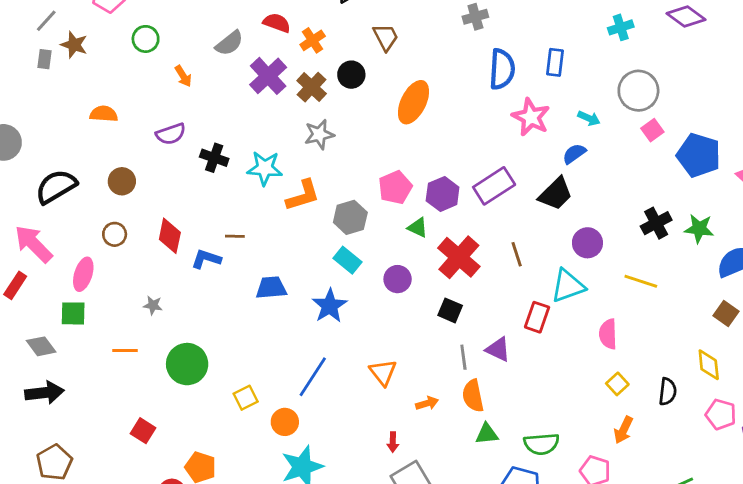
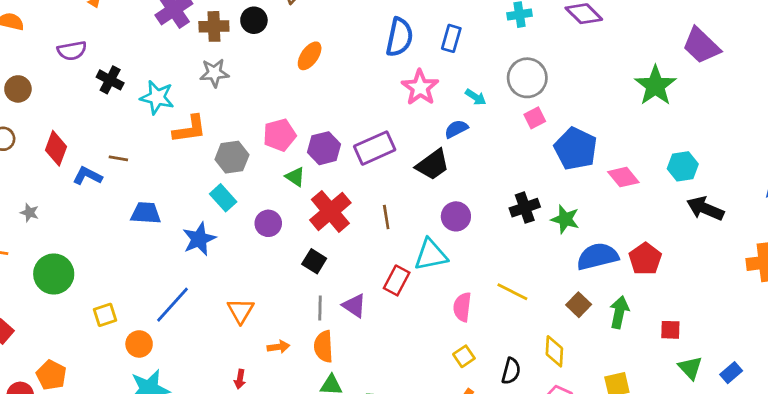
brown cross: (312, 87) -> (214, 26), turned 36
orange ellipse: (413, 102) -> (310, 56), size x0.7
yellow line: (641, 281) -> (512, 292), moved

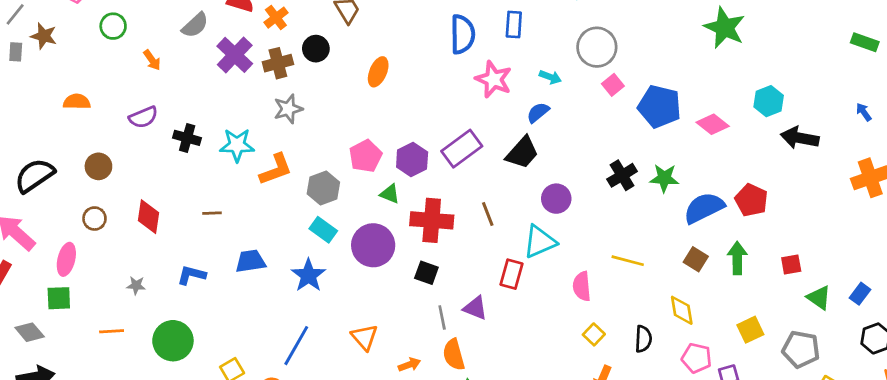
blue L-shape: (87, 176) -> (191, 275), moved
red cross: (330, 211) -> (432, 220), turned -33
purple circle: (268, 223) -> (373, 245), size x1.6

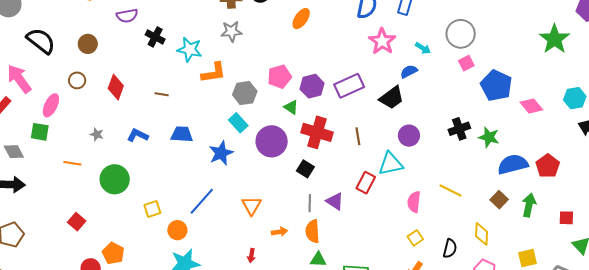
black semicircle: (35, 175) -> (41, 41), turned 60

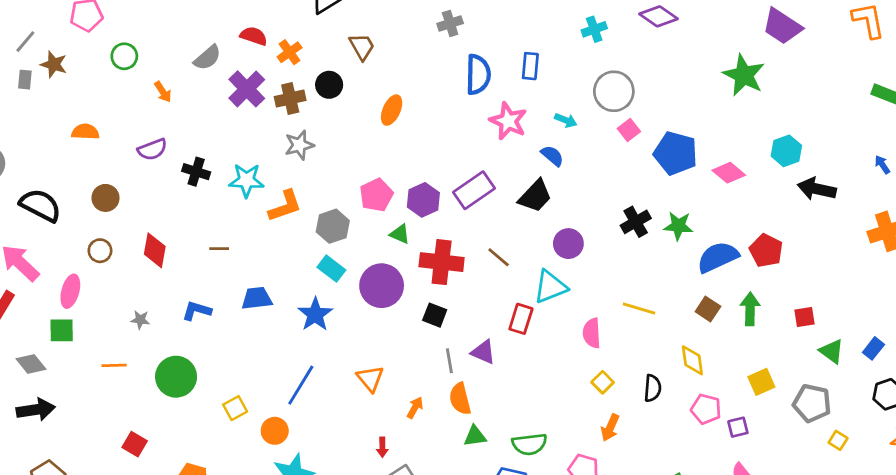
blue semicircle: (409, 72) -> (552, 156), turned 78
brown line: (358, 136) -> (499, 257), turned -30
orange arrow: (279, 232) -> (415, 408), turned -42

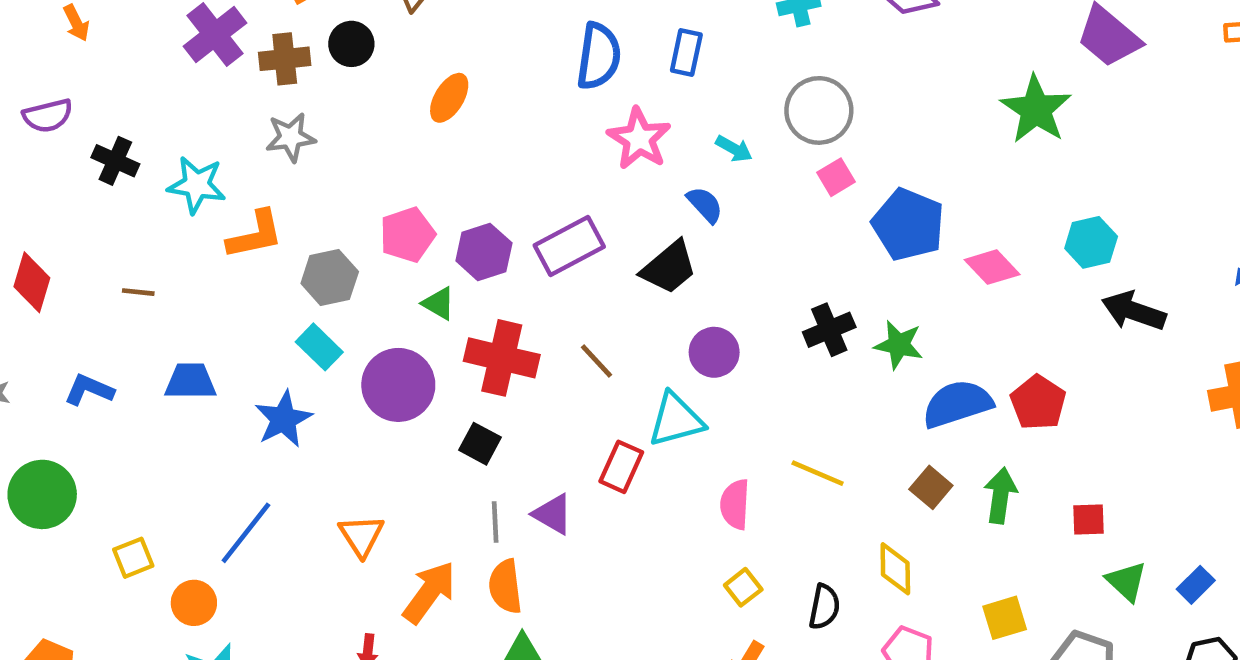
orange arrow: (415, 408) -> (429, 592), size x1.8

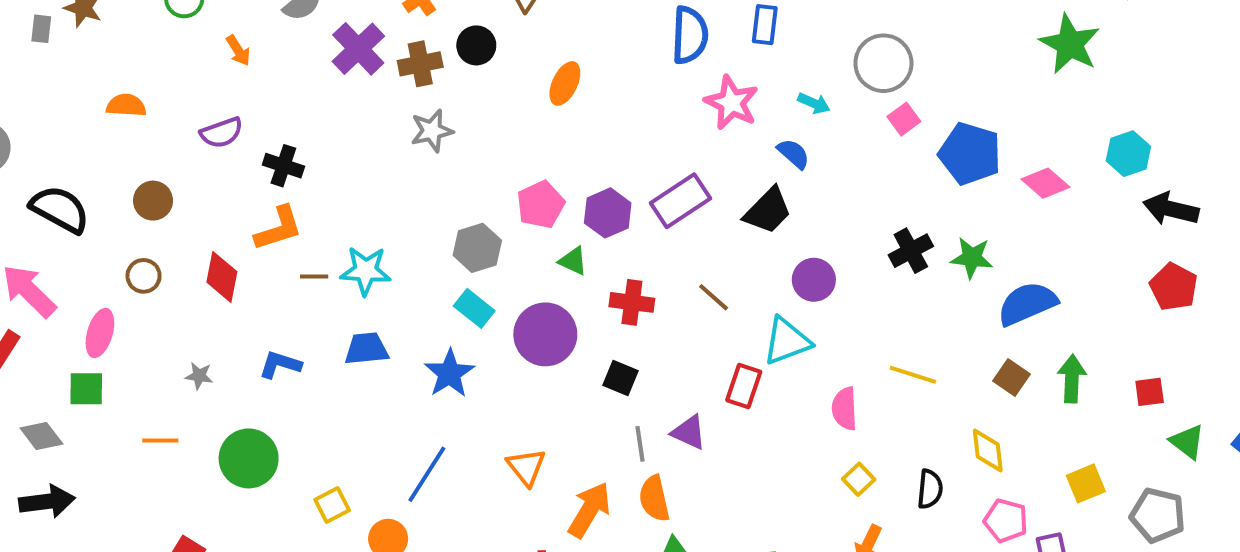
cyan star: (197, 185) -> (366, 271), moved
orange L-shape: (255, 235) -> (279, 228), moved
red cross: (502, 358) -> (632, 302), size x0.7
red pentagon: (1038, 403) -> (1174, 287), moved

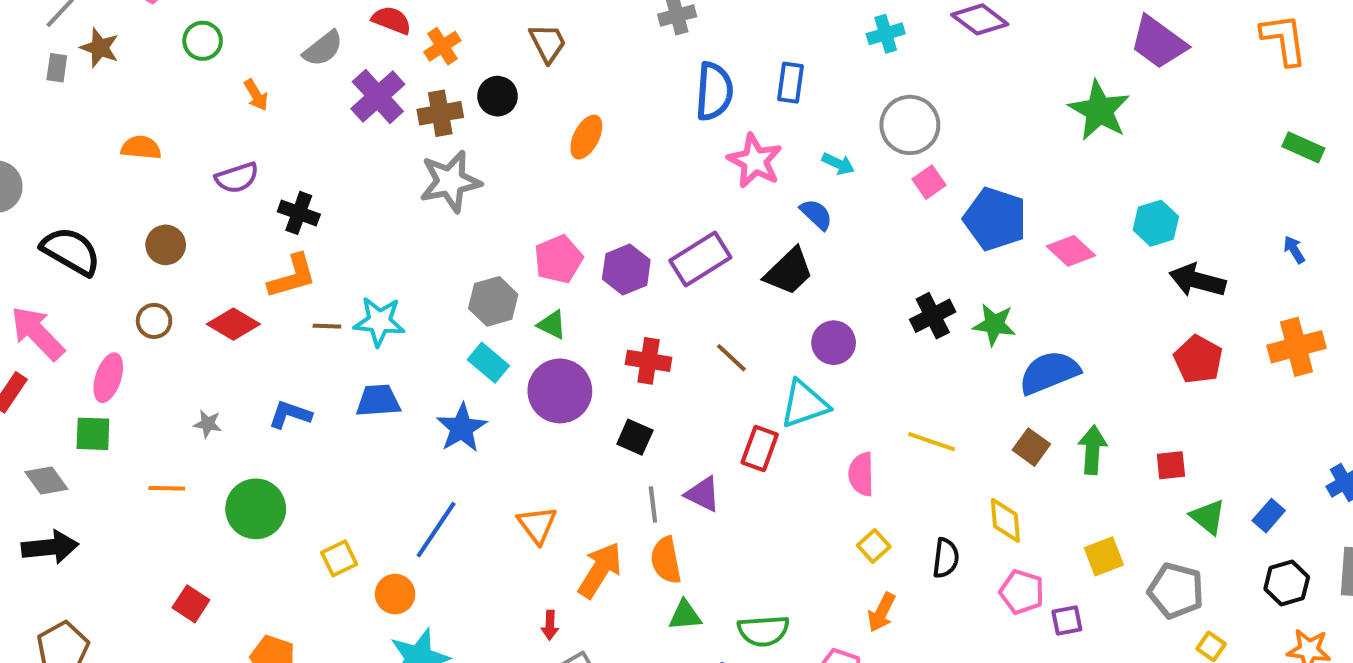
gray star: (432, 131) -> (450, 181), size x1.4
green triangle: (573, 261) -> (552, 325), moved
red diamond: (222, 277) -> (233, 324), turned -72

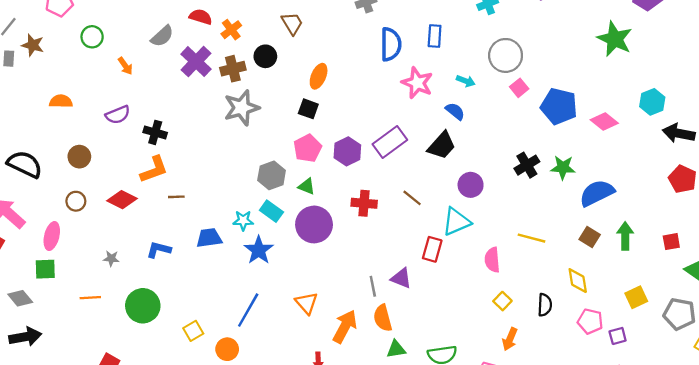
cyan star: (379, 322) -> (243, 220), moved, size x0.7
black square: (635, 437) -> (308, 109), moved

